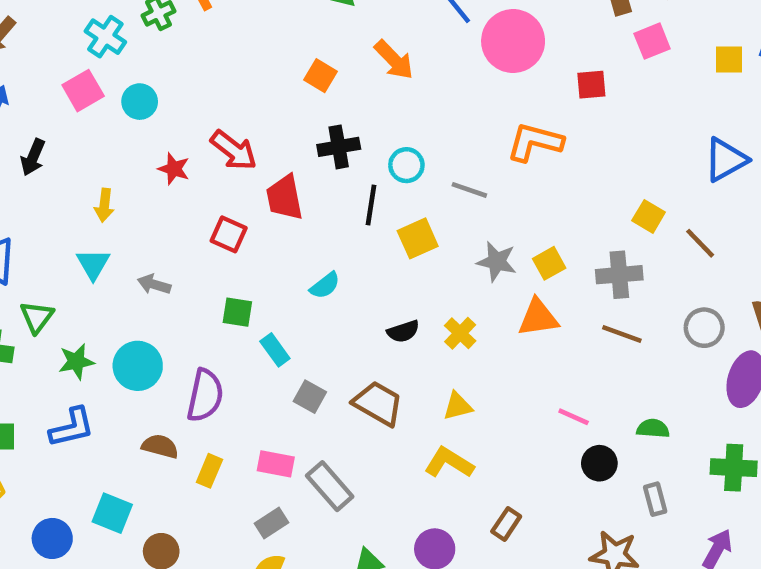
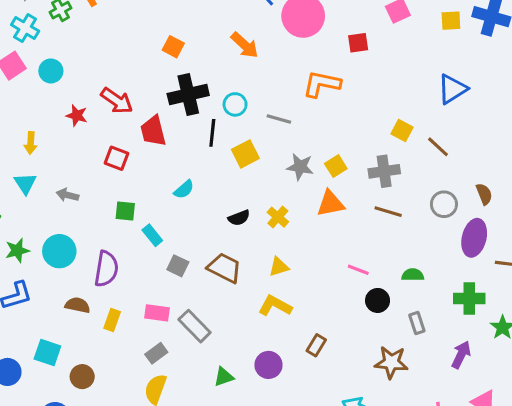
orange arrow: (394, 60) -> (245, 45), moved
black cross: (339, 147) -> (188, 95), size x1.4

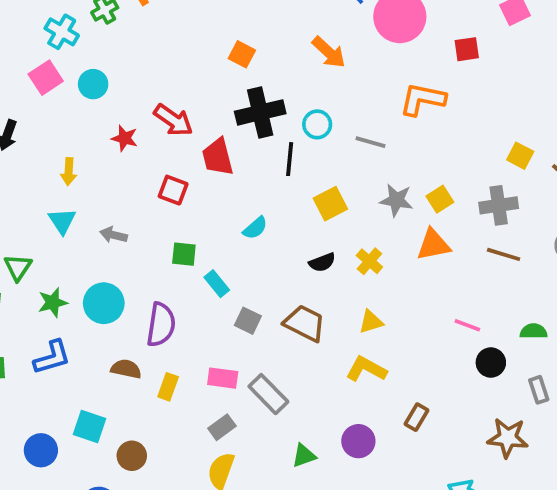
yellow square: (245, 154) -> (330, 204), moved

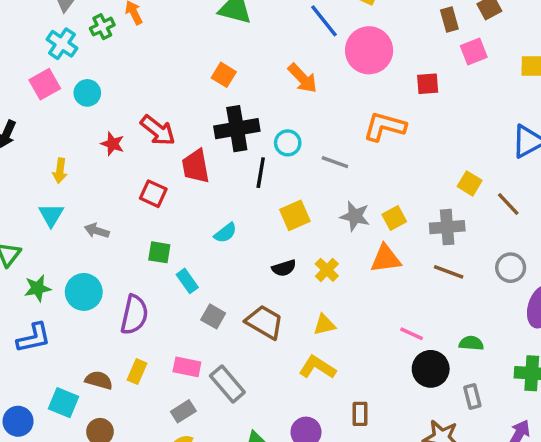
black circle: (491, 363) -> (431, 369), size x1.4
brown semicircle: (126, 369) -> (99, 380), moved
brown rectangle: (416, 417) -> (360, 414), turned -35

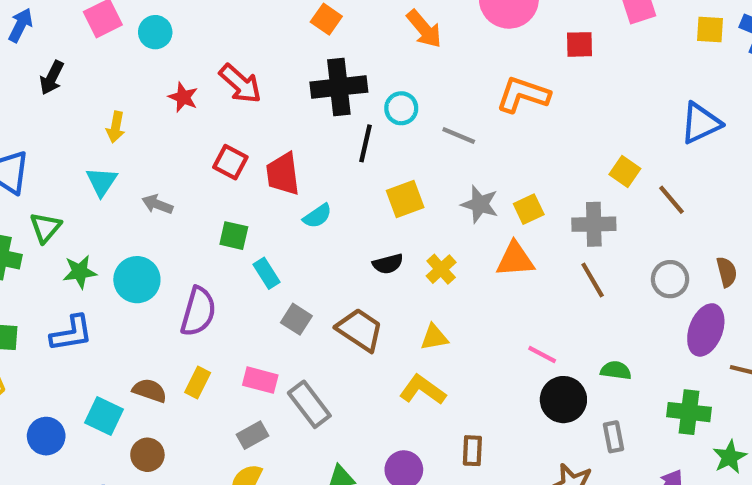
red trapezoid: (196, 166) -> (283, 174), moved
brown line: (449, 272) -> (593, 280), turned 36

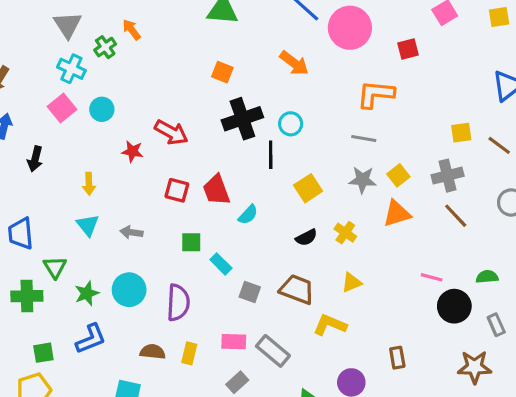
gray line: (459, 136) -> (364, 138), moved
yellow square: (625, 171) -> (461, 133), turned -30
yellow L-shape: (423, 390) -> (330, 325), moved
brown semicircle: (150, 391) -> (153, 352), moved

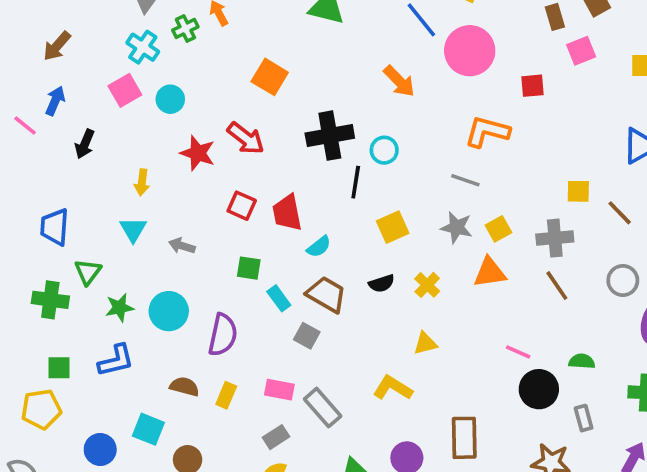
orange square: (222, 72) -> (270, 77), moved, size x1.4
red star: (132, 151) -> (198, 153), size x1.4
brown trapezoid: (297, 289) -> (326, 294), moved
brown rectangle: (397, 358) -> (464, 438), size x1.6

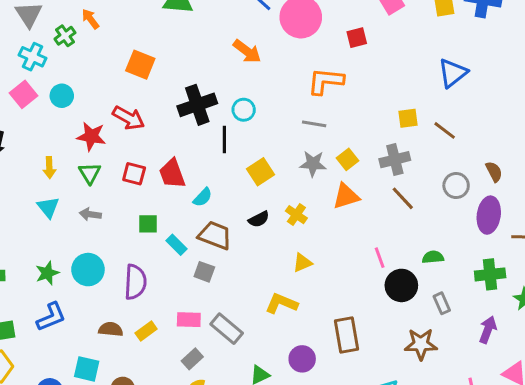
green triangle: (88, 272) -> (90, 173), moved
pink line: (518, 352) -> (380, 258), turned 55
yellow rectangle: (226, 395) -> (146, 331), turned 40

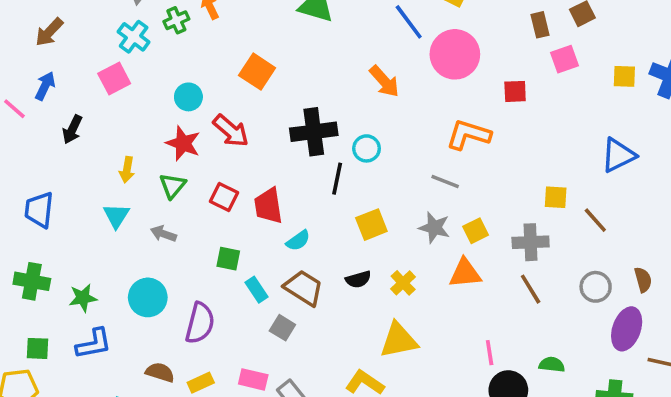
cyan circle: (62, 96) -> (188, 97), moved
yellow triangle: (302, 263) -> (399, 340), size x1.6
green star: (47, 273) -> (83, 298), moved

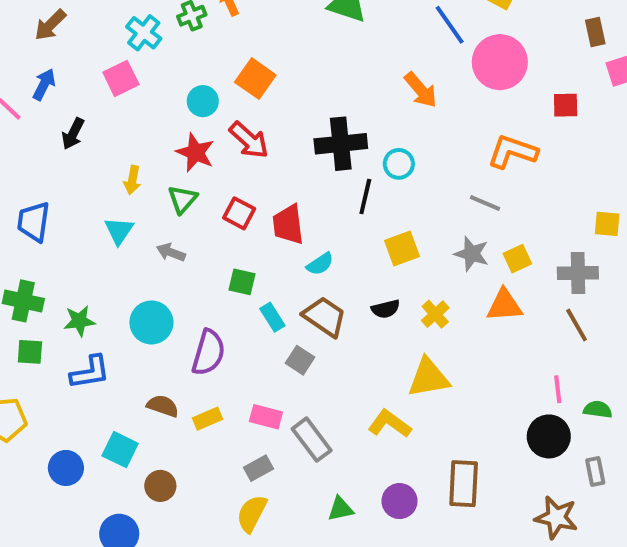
orange square: (257, 72) -> (255, 79), moved
green square: (37, 348) -> (30, 352), moved
pink line: (490, 353) -> (558, 389), moved

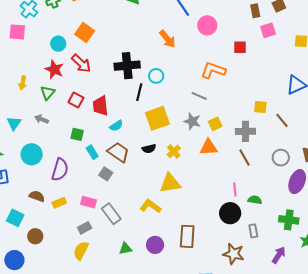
pink circle: (500, 62) -> (207, 25), size x0.7
pink square: (121, 78) -> (17, 32), turned 30
cyan triangle: (119, 231) -> (14, 123), moved
yellow square: (402, 248) -> (157, 118), size x1.4

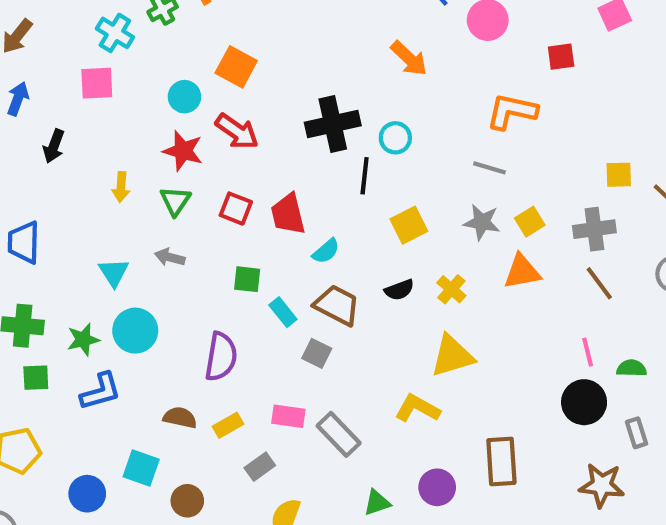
yellow square: (157, 118) -> (409, 225), size x0.7
cyan circle: (32, 154) -> (135, 331), moved
gray rectangle: (85, 228) -> (260, 467), moved

